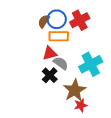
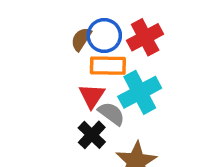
red triangle: (50, 53) -> (92, 96), turned -42
cyan cross: (91, 64) -> (140, 92), moved

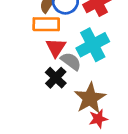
orange rectangle: (108, 66) -> (46, 24), moved

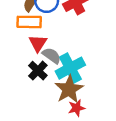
cyan cross: (93, 45) -> (70, 68), moved

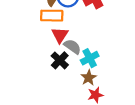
cyan cross: (70, 68) -> (90, 58), size x0.7
brown star: (69, 89) -> (89, 78), size x0.6

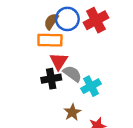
black cross: (60, 60) -> (51, 79), moved, turned 36
brown star: (89, 78) -> (72, 112), moved

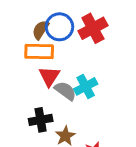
black cross: (51, 79) -> (41, 120), moved
cyan cross: (91, 86) -> (86, 86), moved

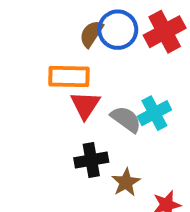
orange rectangle: (39, 52) -> (69, 76), moved
red triangle: (49, 76) -> (85, 105), moved

